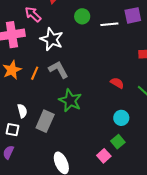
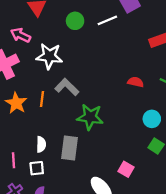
white semicircle: (22, 111) -> (41, 144), turned 32
pink square: (104, 156) -> (126, 169), moved

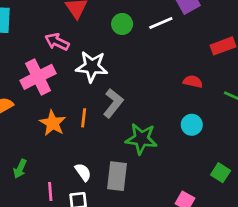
red semicircle: (136, 82) -> (193, 82), moved
gray L-shape: (67, 87) -> (113, 103), turned 85
cyan circle: (152, 119) -> (192, 125), moved
white semicircle: (41, 144) -> (83, 172), turned -35

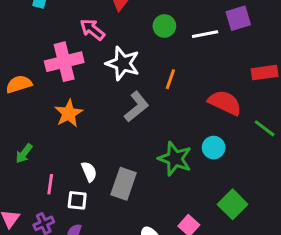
red semicircle: (193, 82) -> (225, 103), size x1.6
orange line: (84, 118) -> (170, 79), moved
green star: (141, 139) -> (175, 159), moved
green square: (221, 173) -> (233, 204), size x1.4

